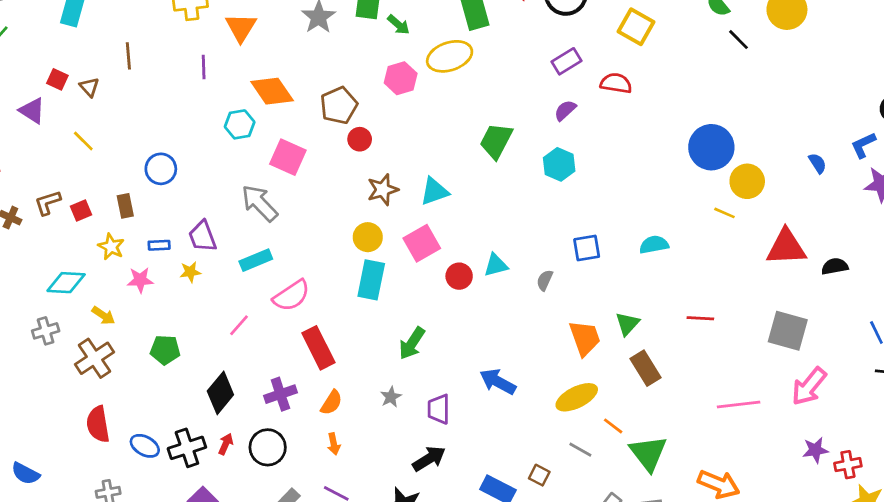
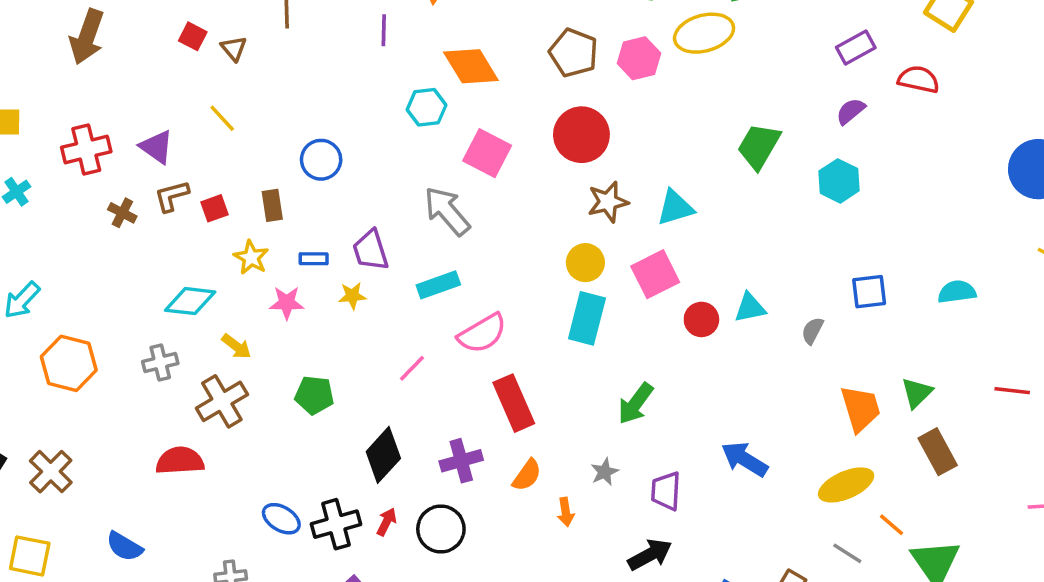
brown pentagon: (339, 105) -> (574, 53), moved, turned -30
purple triangle: (32, 111) -> (157, 147), moved
red circle: (360, 139) -> (581, 135), size x1.8
red semicircle: (98, 424) -> (180, 461), moved, turned 93
orange arrow: (334, 444) -> (566, 512), moved

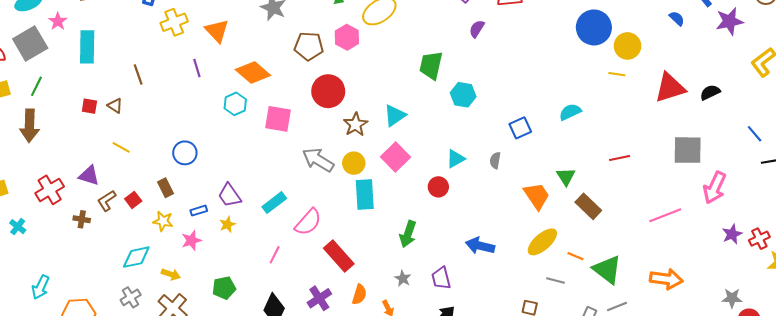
cyan hexagon: (839, 181) -> (463, 95), moved
gray arrow: (447, 211) -> (318, 160), moved
red circle: (701, 319) -> (438, 187), moved

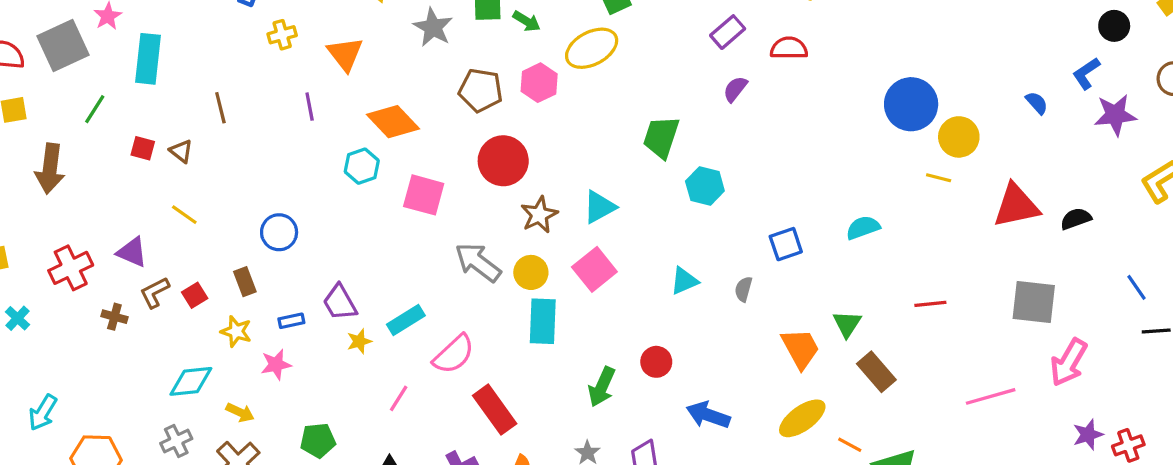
yellow cross: (174, 22) -> (282, 35), size x0.7
green line: (36, 86) -> (95, 109), moved
red circle: (438, 187) -> (656, 362), moved
yellow star: (227, 224) -> (359, 341), moved

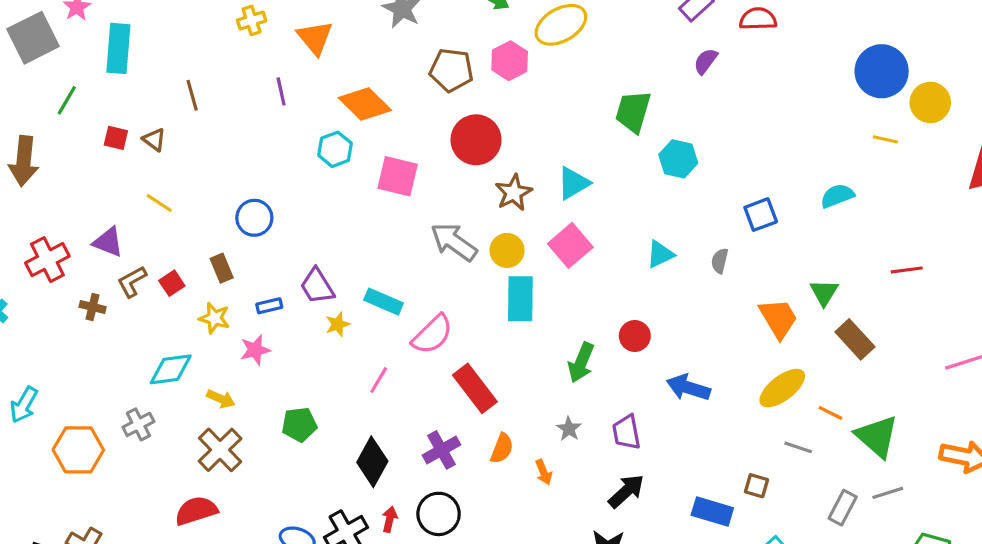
yellow line: (939, 178) -> (885, 139), moved
cyan rectangle: (406, 320) -> (384, 302), turned 57
gray cross: (176, 441) -> (138, 424), moved

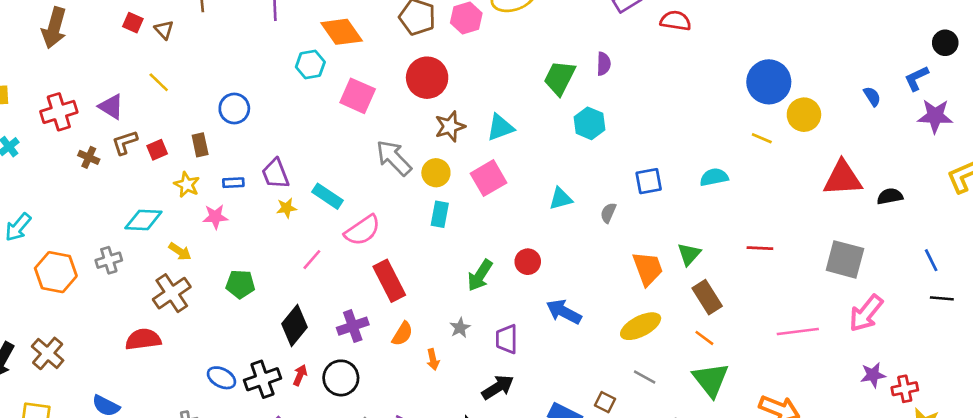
purple semicircle: (706, 61) -> (604, 64), moved, turned 135
cyan rectangle: (520, 299) -> (440, 214), size x0.7
orange line: (830, 413) -> (704, 338), moved

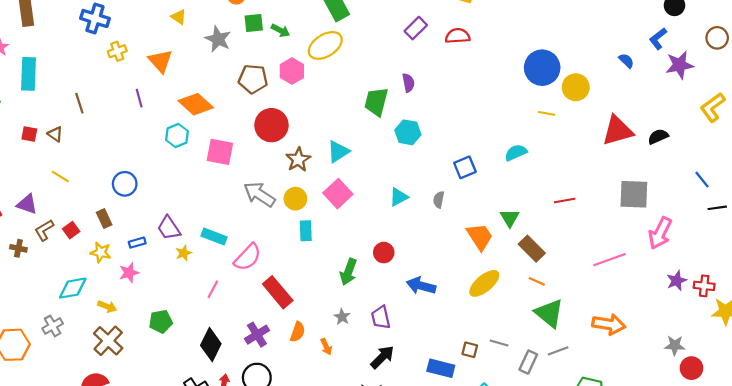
gray line: (645, 377) -> (499, 343), moved
red cross: (905, 389) -> (704, 286), turned 30

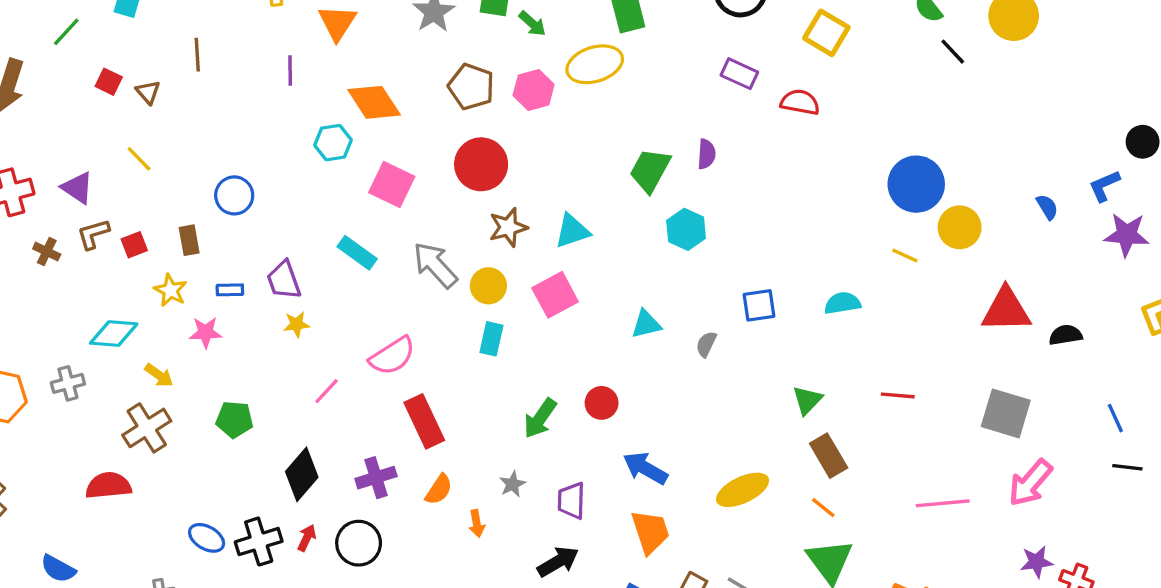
purple rectangle: (416, 28) -> (739, 74), turned 55
cyan rectangle: (214, 236) -> (357, 253), moved
orange trapezoid: (480, 237) -> (650, 532), moved

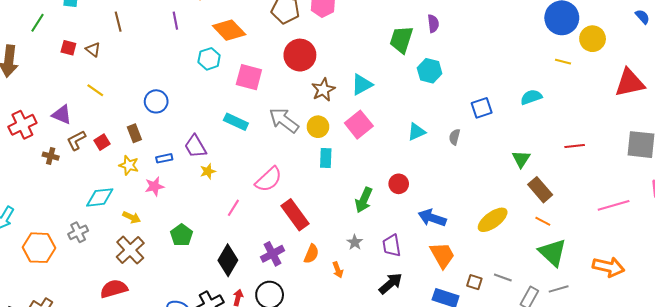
green pentagon: (234, 419) -> (182, 235), turned -30

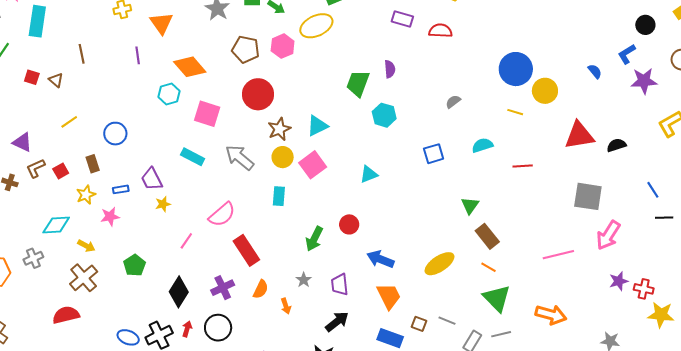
yellow line: (95, 90) -> (69, 122), moved, turned -72
yellow circle: (318, 127) -> (283, 157), moved
gray semicircle: (455, 137) -> (453, 102), moved, turned 35
red line: (575, 146) -> (523, 166), moved
yellow star: (129, 165) -> (86, 195), turned 30

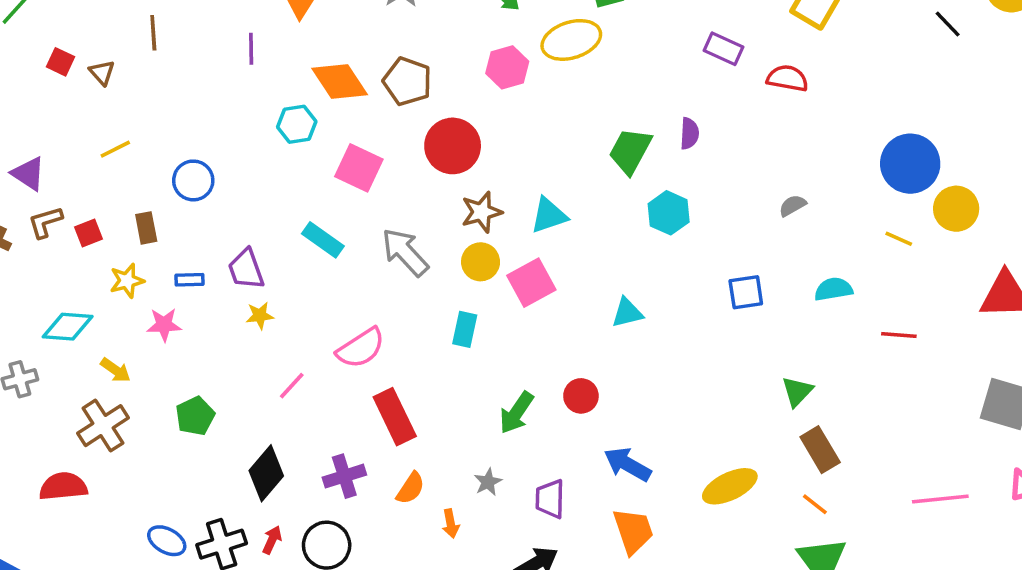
brown pentagon: (246, 49) -> (407, 81), moved

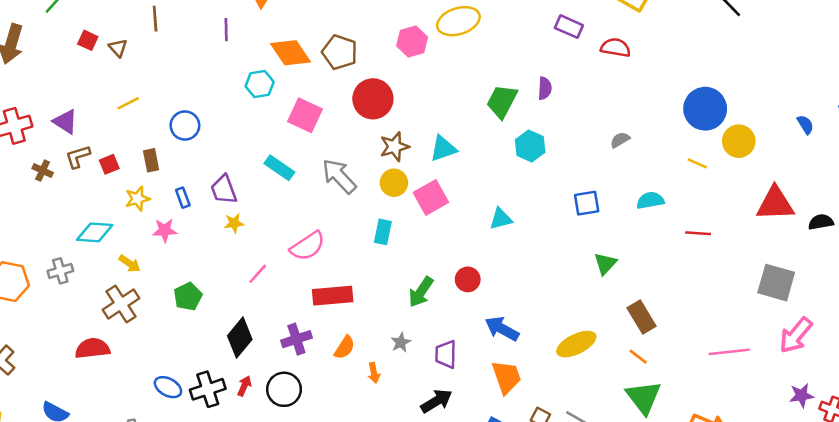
blue rectangle: (189, 280) -> (183, 198), turned 72
green triangle: (797, 392) -> (605, 264), moved
red rectangle: (395, 417) -> (333, 296), turned -69

